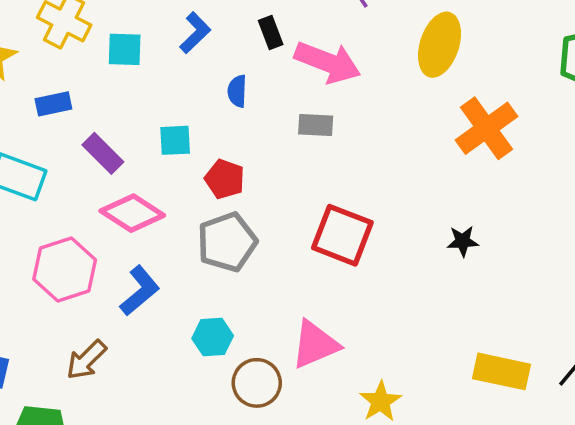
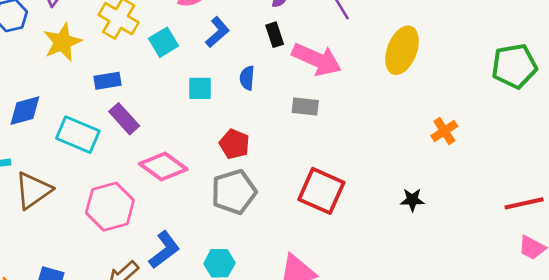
cyan square: (125, 49) -> (163, 42), turned -36
orange cross: (486, 128) -> (444, 131), moved, size x0.6
cyan square: (175, 140) -> (200, 88), moved
purple rectangle: (103, 153) -> (124, 119), moved
blue L-shape: (140, 291) -> (164, 250), moved

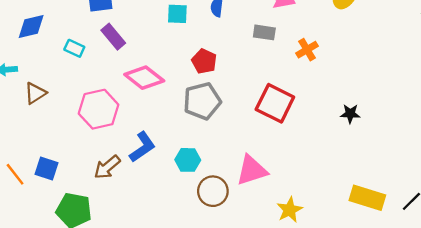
orange cross: (444, 131) -> (307, 50), moved
cyan rectangle: (78, 135) -> (74, 48), size x0.6
brown triangle: (33, 190) -> (35, 93), size x0.7

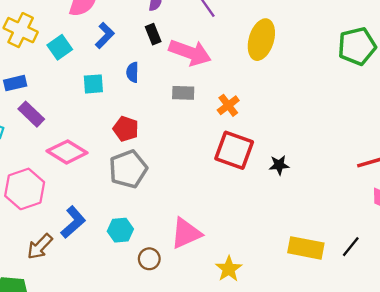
red square: (275, 103) -> (234, 150), moved
brown circle: (213, 191) -> (149, 259), size x0.7

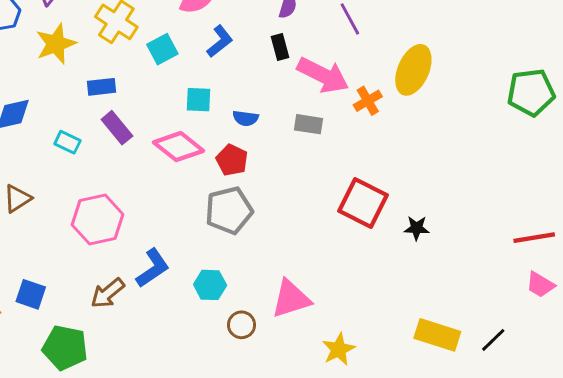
blue semicircle: (132, 72) -> (246, 118), moved, turned -90
orange cross: (228, 105) -> (368, 101), moved
pink diamond: (67, 152) -> (178, 147), moved

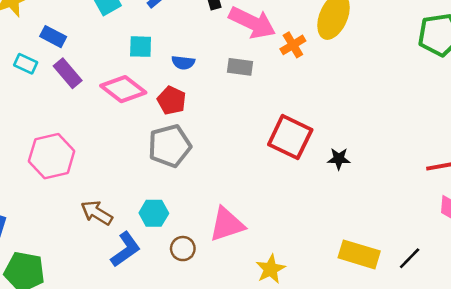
blue rectangle: (101, 87) -> (53, 37), turned 35
cyan rectangle: (67, 142) -> (26, 64), moved
blue L-shape: (153, 268) -> (125, 249), moved
brown arrow: (108, 293) -> (97, 213), moved, turned 72

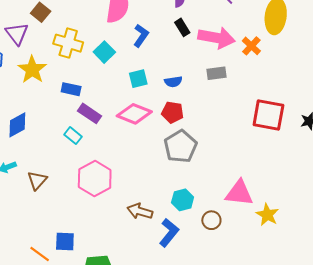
cyan rectangle: (26, 64) -> (73, 136), moved, turned 30
pink triangle: (227, 224) -> (239, 193), turned 40
yellow star: (271, 269) -> (267, 215), moved

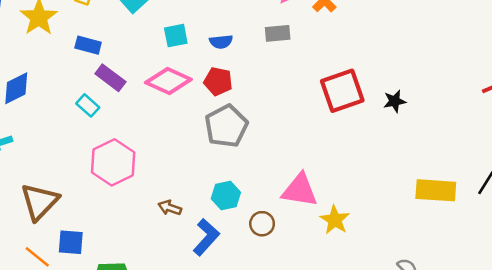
red square: (268, 115) -> (342, 91), turned -32
brown triangle: (37, 180) -> (40, 202), moved, size x1.5
brown arrow: (140, 211) -> (170, 208), size x0.7

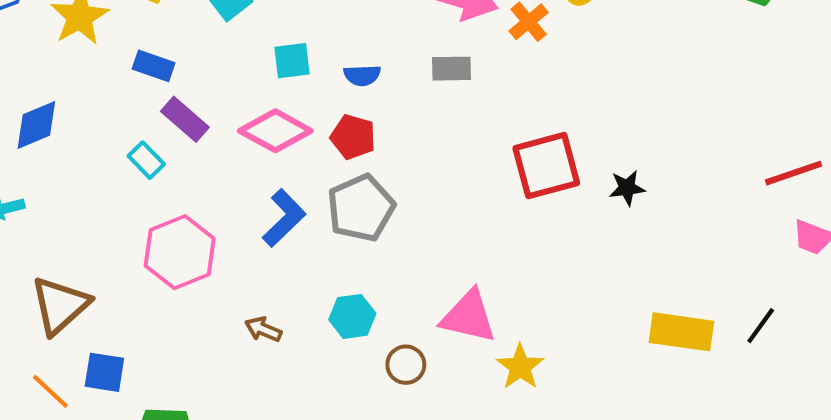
blue L-shape: (206, 237) -> (284, 218), moved

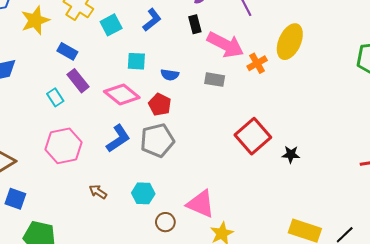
red square: (546, 166) -> (253, 136), turned -36

